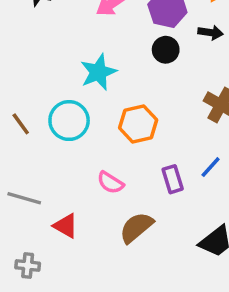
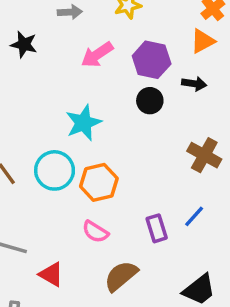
orange hexagon: (138, 124) -> (99, 182), moved

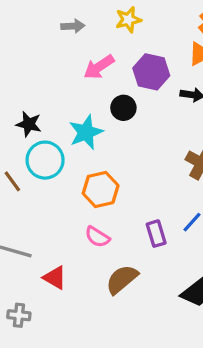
black star: (24, 44) -> (29, 124), moved
black circle: (150, 101) -> (123, 108), moved
cyan circle: (55, 170) -> (45, 160), moved

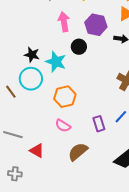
pink arrow: (99, 67) -> (64, 22), turned 114
black star: (29, 124) -> (32, 55), moved
cyan star: (86, 132) -> (56, 62), turned -30

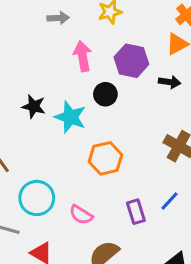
cyan circle: (31, 79) -> (37, 198), moved
orange hexagon: (65, 97) -> (105, 158), moved

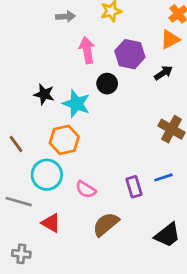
black arrow: (169, 82) -> (163, 73), turned -42
orange hexagon: (105, 158) -> (64, 140), moved
blue line: (169, 201) -> (163, 177), turned 30

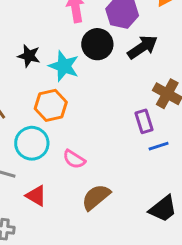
black arrow: (163, 73) -> (143, 47), moved, size x1.5
black circle: (107, 84) -> (97, 44), size x1.4
purple rectangle: (134, 187) -> (144, 121), moved

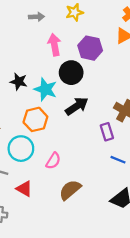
black arrow: (143, 47) -> (77, 106), moved
blue line: (159, 146) -> (118, 160), moved, turned 40
pink semicircle: (74, 159) -> (53, 161), turned -90

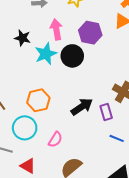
black star: (19, 82) -> (23, 38), moved
cyan star: (45, 89) -> (46, 54), moved, turned 30
black arrow: (77, 106) -> (82, 107), moved

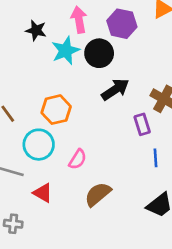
black arrow: (82, 107) -> (115, 89), moved
blue line: (117, 138) -> (156, 158), turned 64

